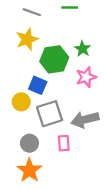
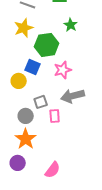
green star: (83, 49) -> (71, 25), moved
pink star: (86, 77) -> (63, 70), moved
gray square: (50, 114) -> (41, 102), moved, size x0.6

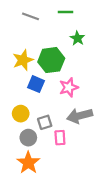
yellow star: (24, 28) -> (23, 60), moved
yellow circle: (19, 81) -> (21, 114), moved

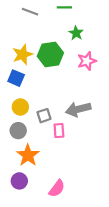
blue square: (36, 84) -> (16, 78), moved
pink star: (69, 87) -> (87, 61), moved
gray circle: (28, 138) -> (18, 131), moved

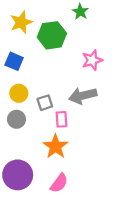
yellow star: (23, 55) -> (21, 22), moved
pink star: (87, 61) -> (92, 60), moved
orange star: (28, 155) -> (55, 146), moved
purple circle: (19, 181) -> (18, 175), size x1.6

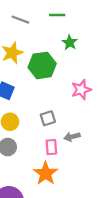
gray arrow: (83, 96) -> (72, 137), moved, size x0.6
gray square: (45, 103) -> (48, 118), moved

